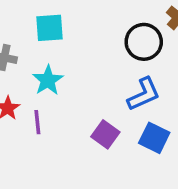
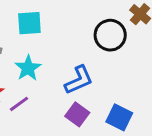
blue L-shape: (144, 94) -> (79, 80), moved
purple line: (37, 122) -> (19, 104), turned 60

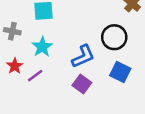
black circle: (110, 35) -> (114, 37), moved
blue square: (119, 117) -> (120, 72), moved

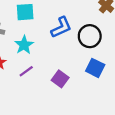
blue L-shape: (83, 56) -> (61, 27), moved
purple line: (35, 76) -> (26, 71), moved

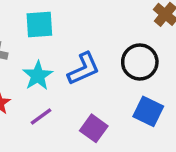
blue L-shape: (61, 27) -> (84, 69), moved

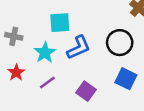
cyan square: (39, 25) -> (60, 23), moved

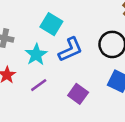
cyan square: (60, 23) -> (51, 24), turned 35

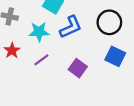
cyan star: (36, 55) -> (39, 32), turned 30

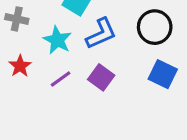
cyan star: (39, 32) -> (57, 40), turned 30
purple square: (78, 68) -> (101, 77), moved

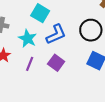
purple line: (61, 79) -> (30, 64), turned -32

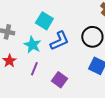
purple square: (56, 63) -> (59, 80), moved

